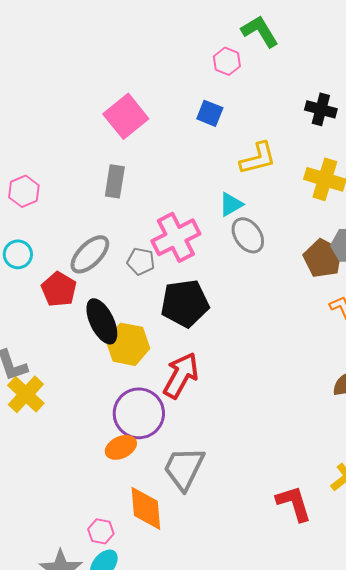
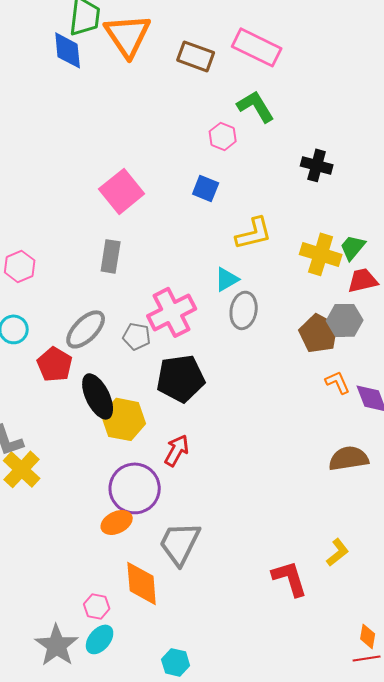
black cross: (321, 109) -> (317, 165), moved
gray ellipse: (248, 235) -> (244, 310), turned 45
red arrow: (181, 375) -> (177, 450), size x0.7

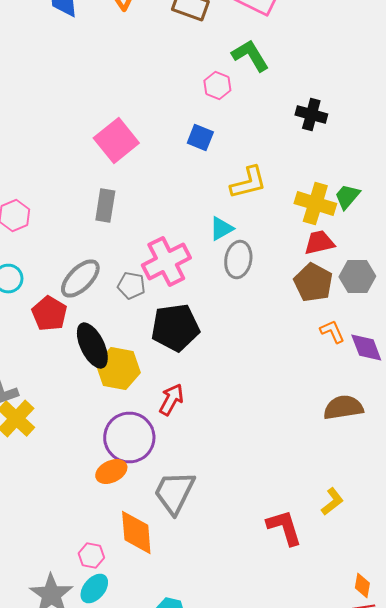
red trapezoid: (363, 280) -> (319, 242), moved
gray hexagon: (345, 320) -> (357, 276), moved

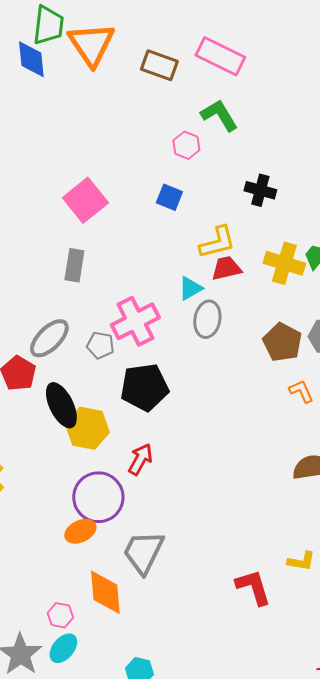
black cross: (311, 114) -> (260, 190), moved
red trapezoid: (319, 242) -> (226, 268), moved
yellow L-shape: (332, 502) -> (301, 561), turned 48

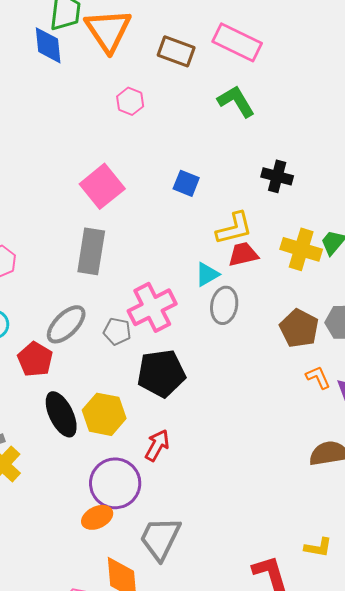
pink hexagon: (186, 145) -> (130, 101), moved
gray rectangle: (74, 265) -> (91, 251), size x1.4
black ellipse: (61, 405) -> (61, 414), moved

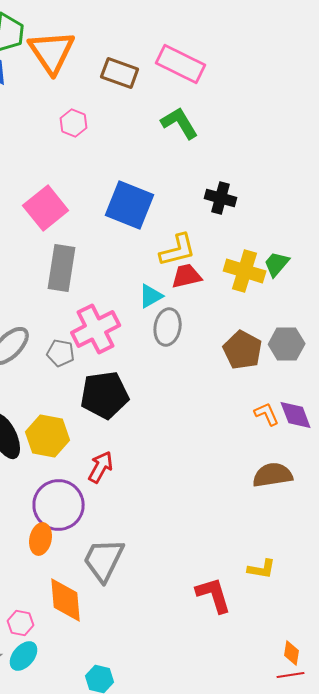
blue square: (186, 183) -> (130, 205), size x1.8
gray rectangle: (91, 251) -> (62, 268), moved
orange L-shape: (318, 377) -> (267, 414), moved
orange ellipse: (97, 517) -> (41, 539), turned -52

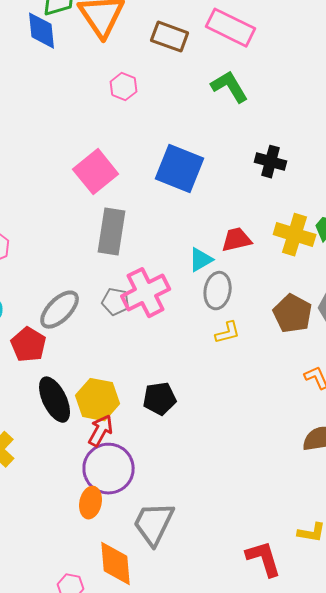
yellow L-shape: (178, 250) -> (228, 333), moved, size x0.7
gray pentagon: (61, 353) -> (116, 302), moved
black pentagon: (105, 395) -> (160, 399), moved, size x0.7
red arrow: (101, 467) -> (101, 431), moved

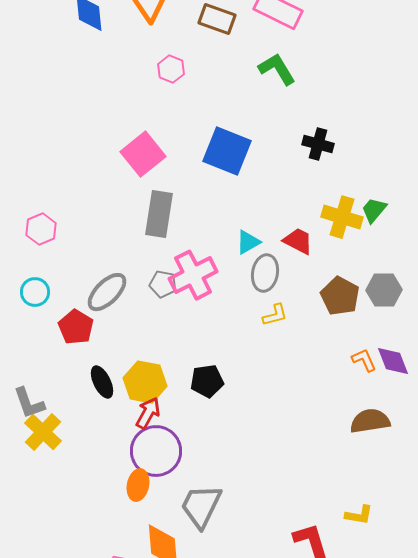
red trapezoid: (237, 240) -> (298, 241), moved, turned 40
black ellipse: (55, 400) -> (102, 382), size x0.7

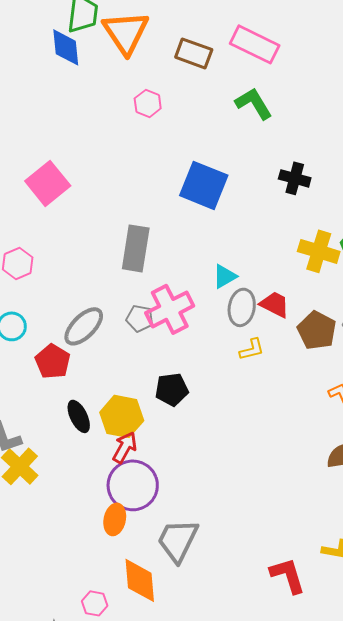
pink square: (143, 154) -> (48, 183), moved
red trapezoid: (298, 241) -> (275, 304), moved
black pentagon: (207, 381) -> (172, 389), moved

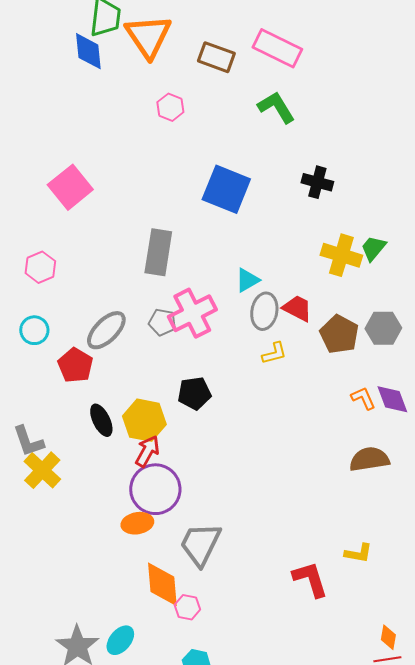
orange ellipse: (115, 519) -> (137, 523), turned 68
pink hexagon: (95, 603) -> (187, 607), moved

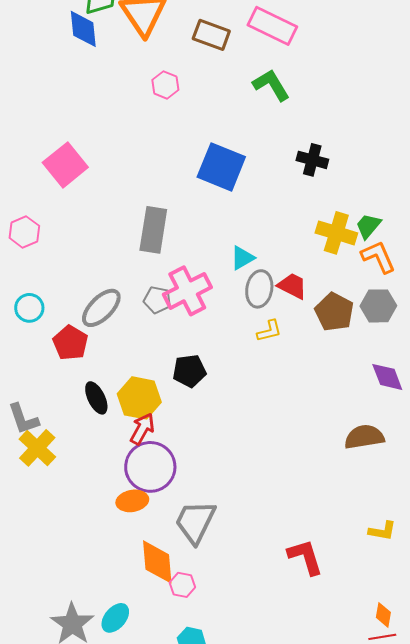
pink hexagon: (40, 267) -> (24, 232), moved
orange L-shape: (363, 398) -> (378, 257), moved, size x1.4
yellow L-shape: (358, 553) -> (382, 531), moved

